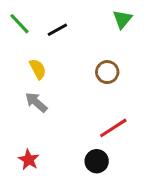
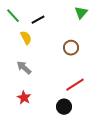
yellow semicircle: (38, 69) -> (26, 38), moved
red star: (29, 160) -> (24, 98), moved

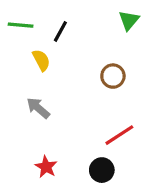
green line: (13, 16) -> (21, 25), turned -42
black line: (38, 20) -> (60, 31), turned -32
red star: (24, 98) -> (46, 167), moved

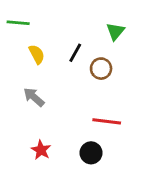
green triangle: (129, 20) -> (115, 31), moved
black line: (60, 31) -> (75, 53), moved
red line: (119, 135) -> (107, 121), turned 40

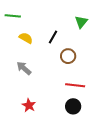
yellow semicircle: (37, 54) -> (26, 38), turned -32
brown circle: (101, 69) -> (68, 56), moved
black circle: (91, 153) -> (73, 106), moved

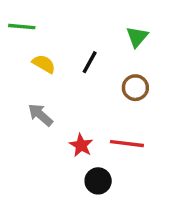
brown circle: (68, 56) -> (135, 88), moved
red star: (29, 105) -> (81, 145), moved
black circle: (73, 106) -> (98, 181), moved

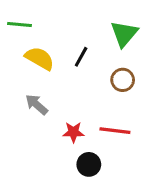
green triangle: (137, 37) -> (124, 34), size x1.4
yellow semicircle: (44, 64) -> (40, 58), size x1.4
red star: (81, 145) -> (73, 132), turned -30

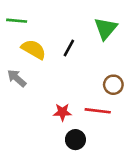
brown circle: (123, 80) -> (113, 85), moved
gray arrow: (37, 104) -> (17, 78), moved

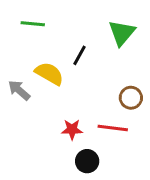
green line: (17, 21) -> (33, 24), moved
yellow semicircle: (34, 49) -> (49, 74), moved

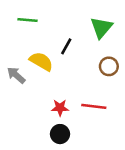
brown circle: (131, 98) -> (109, 66), moved
black circle: (87, 161) -> (60, 134), moved

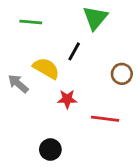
green triangle: (101, 28) -> (95, 18), moved
red star: (60, 108) -> (67, 99), moved
black circle: (60, 134) -> (50, 150), moved

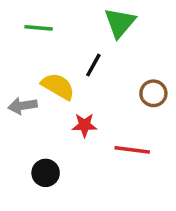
gray arrow: (18, 84) -> (23, 106), turned -50
black circle: (50, 150) -> (46, 173), moved

